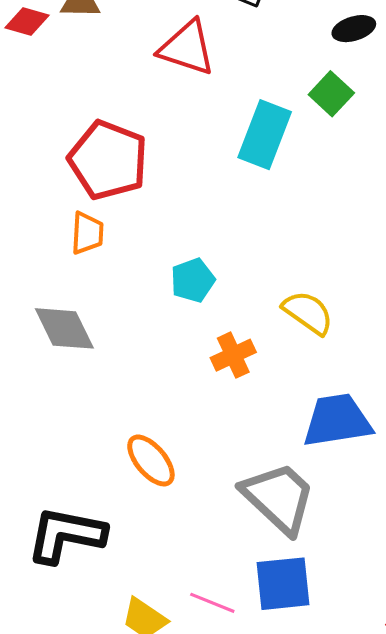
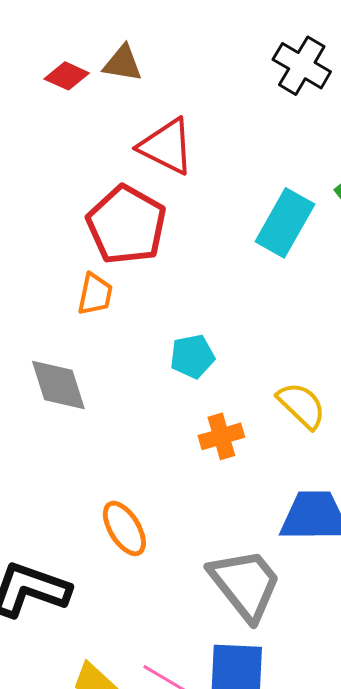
red triangle: (187, 48) -> (166, 146), moved

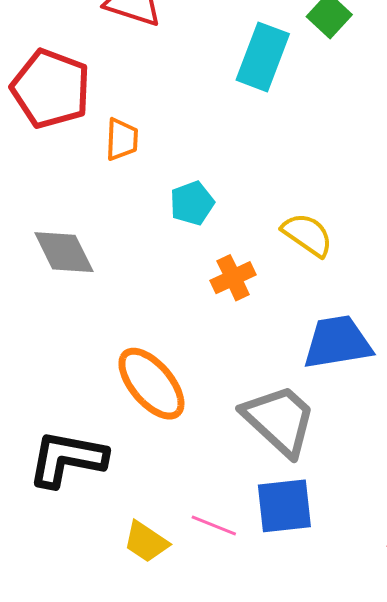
red pentagon: (126, 225) -> (51, 89), moved
orange trapezoid: (95, 294) -> (122, 139), moved
orange ellipse: (124, 528) -> (151, 384), size x1.4

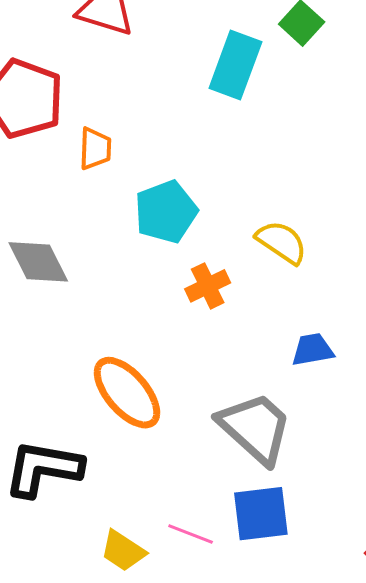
cyan pentagon: (192, 203) -> (166, 212), size x1.4
blue trapezoid: (337, 342) -> (313, 350), size x0.6

